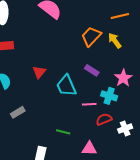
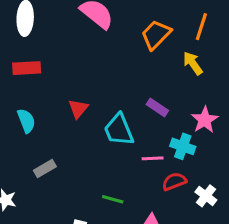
orange line: (120, 16) -> (201, 27), turned -60
orange trapezoid: (91, 36) -> (156, 35), moved
white cross: (125, 129) -> (206, 196), turned -32

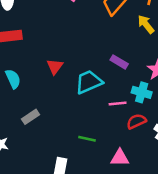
cyan trapezoid: (119, 130) -> (89, 82), turned 92

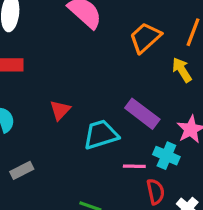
purple rectangle: (119, 62) -> (142, 114), size x1.5
red semicircle: (136, 121) -> (156, 192), turned 96

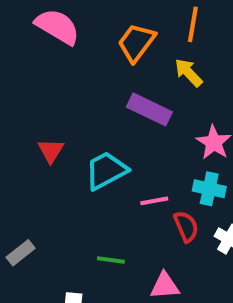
purple rectangle: (142, 114) -> (149, 109), moved
cyan cross: (166, 156) -> (209, 189), moved
gray rectangle: (22, 170) -> (21, 253), moved

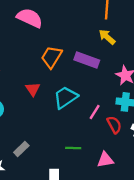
orange trapezoid: (136, 43) -> (52, 57), moved
pink line: (154, 201) -> (95, 112), turned -42

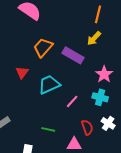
yellow arrow: (107, 37) -> (94, 38), turned -98
red semicircle: (114, 125) -> (87, 127), moved

